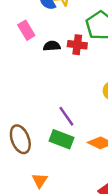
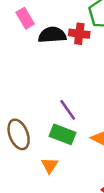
black semicircle: (52, 46) -> (52, 35), size x1.5
orange triangle: (40, 180) -> (50, 165), moved

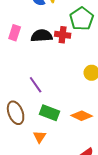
pink rectangle: (25, 18) -> (15, 33), moved, turned 49
purple line: (68, 110) -> (36, 85), moved

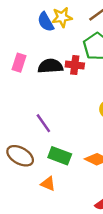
brown ellipse: (16, 113) -> (20, 156), turned -40
orange triangle: (40, 137) -> (48, 184), turned -40

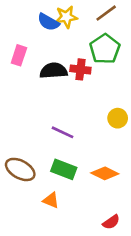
blue semicircle: (46, 22) -> (48, 22), turned -30
pink rectangle: (19, 63) -> (19, 55), moved
purple line: (43, 123) -> (62, 132), moved, turned -30

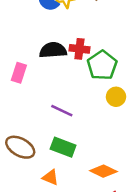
green pentagon: (105, 49) -> (102, 65), moved
pink rectangle: (19, 55) -> (19, 73), moved
orange diamond: (105, 173) -> (103, 171), moved

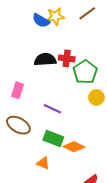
pink rectangle: (19, 73) -> (17, 90), moved
brown ellipse: (20, 147) -> (18, 125), moved
orange diamond: (103, 171) -> (74, 147), moved

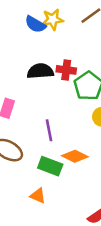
purple line: (52, 109) -> (49, 130), turned 54
orange diamond: (74, 147) -> (75, 156), moved

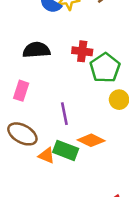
black semicircle: (40, 71) -> (36, 50), moved
orange triangle: (38, 196) -> (47, 156), moved

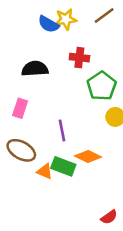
red cross: (82, 51) -> (79, 58), moved

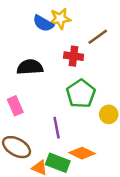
brown line: (104, 16) -> (98, 37), moved
green pentagon: (102, 86) -> (81, 94), moved
pink rectangle: (20, 108) -> (15, 106), turned -42

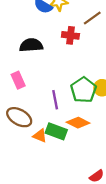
green pentagon: (81, 94) -> (84, 90), moved

